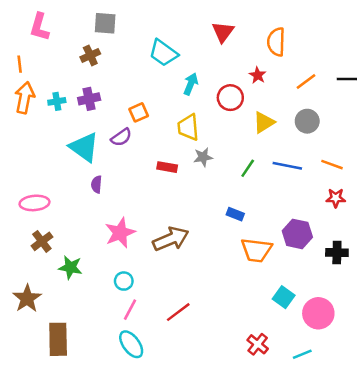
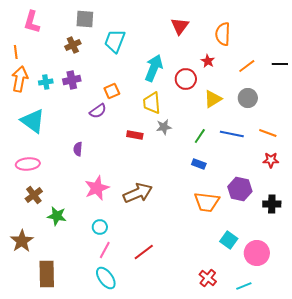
cyan trapezoid: (163, 53) -> (115, 41), moved, turned 75
cyan arrow: (191, 84) -> (154, 68), size x1.5
cyan triangle: (84, 147) -> (33, 121), moved
blue rectangle: (235, 214) -> (199, 164), moved

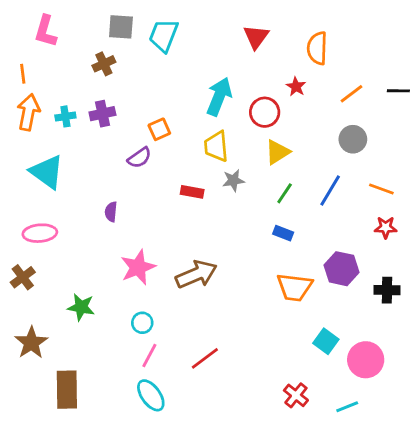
cyan trapezoid: (115, 41) -> (164, 35), moved
yellow triangle: (213, 99) -> (277, 152), moved
blue line: (232, 134) -> (330, 190), turned -70
brown cross: (34, 195) -> (23, 277), moved

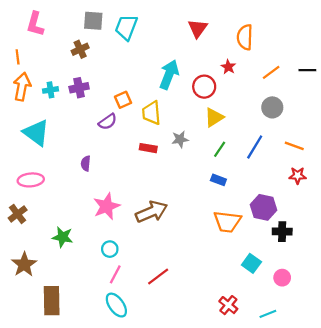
yellow trapezoid: (216, 146) -> (152, 113), moved
black cross: (387, 290) -> (282, 232), moved
pink circle: (366, 360) -> (282, 278), size x0.6

